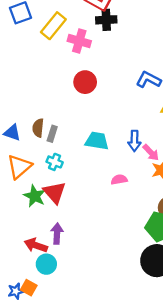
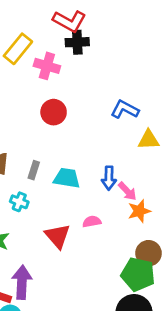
gray rectangle: (52, 134) -> (34, 170), moved
red triangle: (55, 192) -> (58, 236), moved
purple arrow: (57, 234) -> (22, 282), size x1.4

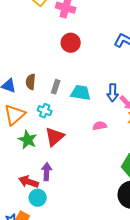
red triangle: (58, 236) -> (55, 137), moved, turned 30
purple arrow: (22, 282) -> (47, 172), size x0.7

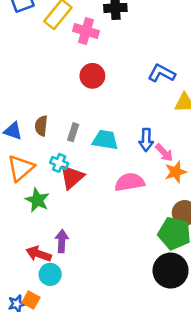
pink semicircle: (100, 126) -> (130, 182), size x1.6
red triangle: (55, 137) -> (72, 177), moved

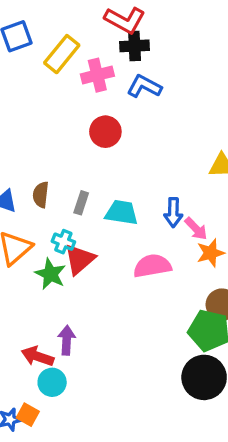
pink cross: (86, 31) -> (97, 75), turned -30
blue L-shape: (162, 73) -> (144, 86), moved
green star: (37, 200) -> (50, 274), moved

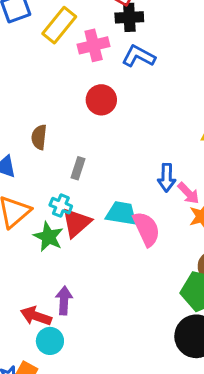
brown semicircle: (41, 195) -> (39, 137), moved
cyan trapezoid: (122, 212) -> (122, 213), moved
pink semicircle: (152, 266) -> (146, 229), turned 75

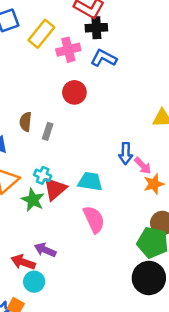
gray rectangle: (78, 168) -> (48, 131), moved
pink semicircle: (146, 229) -> (94, 219), moved
purple arrow: (64, 301) -> (45, 250), turned -70

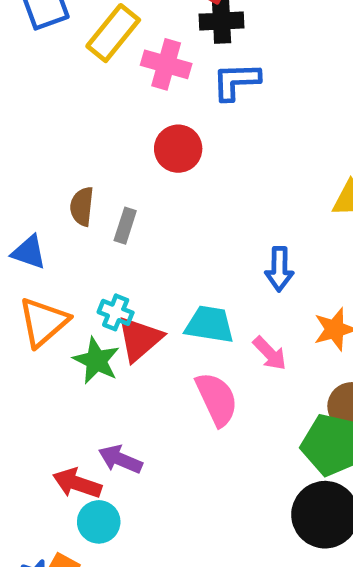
pink cross: (68, 50) -> (166, 64), turned 30
blue L-shape: (104, 58) -> (236, 81), turned -30
pink arrow: (143, 166) -> (270, 353), moved

